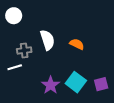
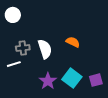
white semicircle: (47, 40) -> (45, 49), moved

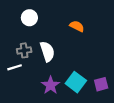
white circle: (13, 15) -> (29, 18), moved
orange semicircle: (73, 42) -> (77, 26), moved

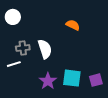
white circle: (29, 18) -> (13, 17), moved
cyan square: (76, 82) -> (72, 78), turned -30

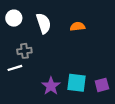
orange semicircle: (73, 25) -> (78, 27), turned -32
white semicircle: (45, 49) -> (44, 23), moved

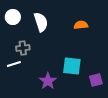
orange semicircle: (78, 27) -> (81, 25), moved
cyan square: (76, 83) -> (72, 66), moved

